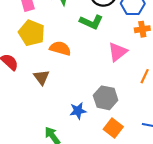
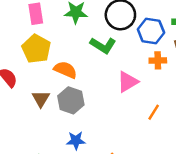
gray hexagon: (106, 98) -> (71, 100), moved

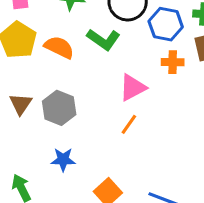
orange semicircle: (65, 70) -> (59, 47), moved
orange line: (154, 112) -> (129, 124), moved

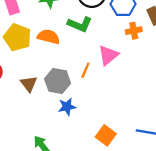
orange line: (129, 124) -> (85, 70), moved
blue star: (63, 160) -> (67, 107), moved

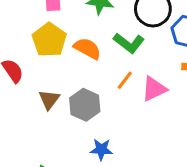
orange line: (85, 70) -> (125, 80), moved
blue star: (67, 107) -> (101, 149), moved

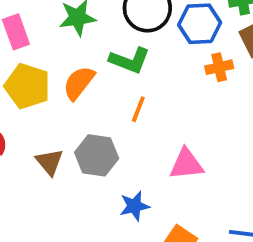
orange semicircle: (87, 48) -> (79, 83), turned -64
pink triangle: (154, 89) -> (186, 164), moved, turned 36

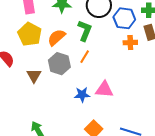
green L-shape: (130, 60) -> (85, 31), turned -100
gray hexagon: (97, 155) -> (59, 64), moved
blue star: (134, 206) -> (82, 95), moved

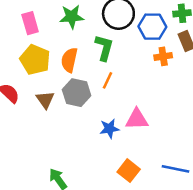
orange semicircle: (56, 37) -> (69, 60), turned -30
brown triangle: (34, 76) -> (45, 100), moved

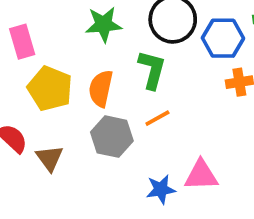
pink rectangle: (30, 23) -> (22, 42), moved
orange line: (108, 80) -> (157, 118), turned 36
brown triangle: (45, 100) -> (49, 158), moved

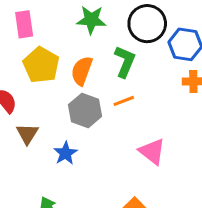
brown triangle: (49, 158) -> (27, 134), moved
pink triangle: (201, 175) -> (152, 151), turned 32
blue star: (161, 189) -> (65, 153), moved, turned -30

